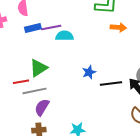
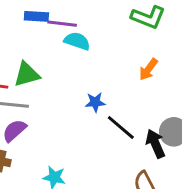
orange arrow: (118, 27) -> (148, 69), moved, turned 105
black line: (111, 83) -> (121, 127), turned 30

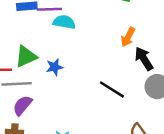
blue star: (95, 102) -> (55, 67), moved
black arrow: (155, 144) -> (144, 59), moved

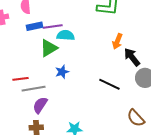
green triangle: (26, 56) -> (49, 48), moved

